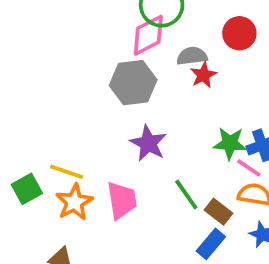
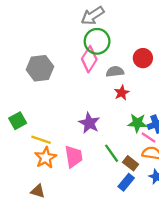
pink diamond: (148, 35) -> (89, 59), turned -30
red star: (203, 75) -> (122, 93), moved
gray hexagon: (133, 83) -> (40, 68), moved
green square: (27, 189) -> (18, 121), moved

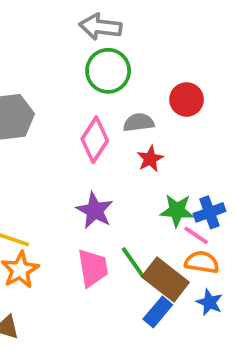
gray arrow: (93, 16) -> (100, 27), turned 40
pink diamond: (89, 59) -> (95, 140), moved
pink trapezoid: (74, 157) -> (93, 268), moved
brown rectangle: (131, 163) -> (165, 279), size x1.6

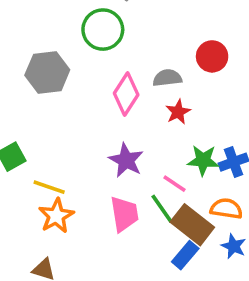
green circle: (108, 71) -> (103, 30), moved
pink line: (196, 235) -> (174, 184), moved

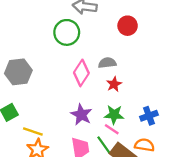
red circle: (212, 56) -> (128, 26), moved
gray hexagon: (47, 73) -> (18, 72), moved
green star: (203, 160) -> (114, 115), moved

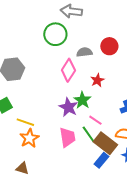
red circle: (128, 26) -> (109, 46), moved
gray semicircle: (107, 63) -> (84, 52), moved
green star: (114, 115) -> (82, 100), moved, turned 30

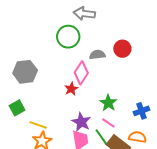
red star: (97, 80) -> (71, 89), moved
green star: (82, 100) -> (108, 103), moved
purple star: (68, 107) -> (81, 122), moved

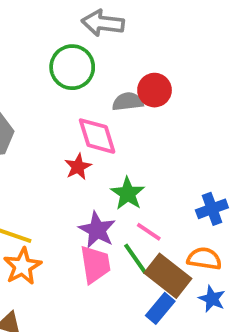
red circle: (122, 49) -> (155, 90), moved
pink diamond: (81, 73) -> (97, 136), turned -50
green star: (108, 103) -> (128, 193), moved

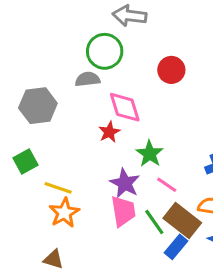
gray semicircle: (128, 102) -> (88, 79), moved
green line: (135, 259) -> (154, 222), moved

